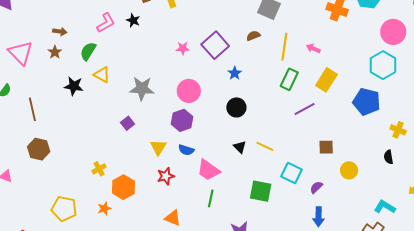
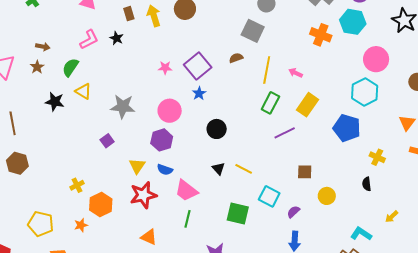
blue star: (235, 73) -> (199, 93), moved
red star: (166, 176) -> (143, 195), size x1.5

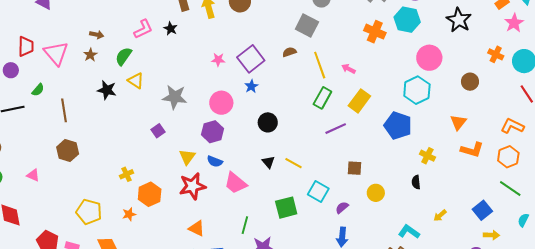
yellow line: (267, 70) -> (320, 65), turned -32
green square: (238, 213) -> (286, 208), turned -30
green line: (188, 219) -> (245, 225), moved

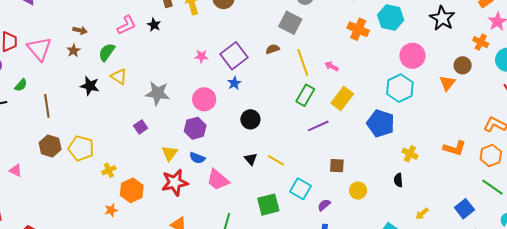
orange cross: (496, 54) -> (481, 42), moved
brown circle: (470, 82) -> (463, 65), moved
orange triangle: (458, 122) -> (447, 83), moved
yellow pentagon: (89, 212) -> (81, 148), moved

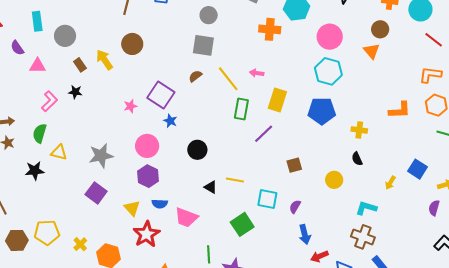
purple square: (141, 127) -> (96, 193), size x1.5
yellow circle: (358, 191) -> (334, 180), moved
blue square: (464, 209) -> (418, 169), moved

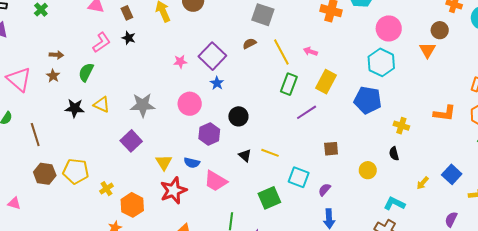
brown rectangle: (80, 65) -> (127, 13), moved
yellow triangle: (59, 152) -> (102, 104), moved
purple hexagon: (148, 176) -> (209, 134), moved
purple semicircle: (434, 208) -> (451, 219), moved

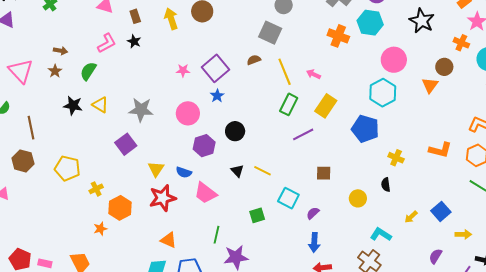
brown hexagon: (45, 174) -> (23, 161), moved
green square: (269, 198) -> (257, 215), size x0.7

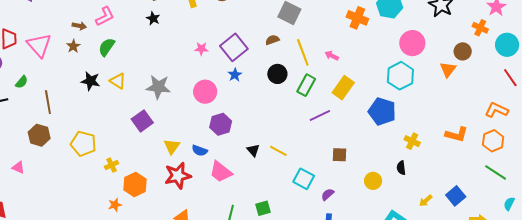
pink L-shape: (107, 43) -> (105, 16), moved
black circle: (235, 131) -> (277, 74), moved
green square: (257, 215) -> (263, 208), moved

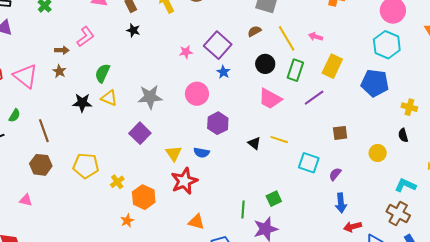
green semicircle: (107, 47) -> (102, 73), moved
pink trapezoid: (221, 172) -> (270, 99), moved

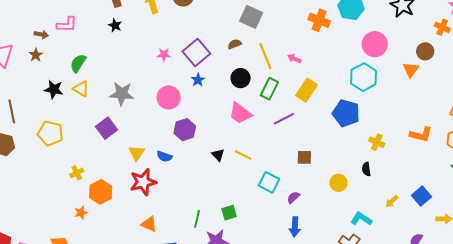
pink L-shape: (85, 37) -> (67, 25), turned 30
yellow pentagon: (86, 166) -> (50, 133), moved

